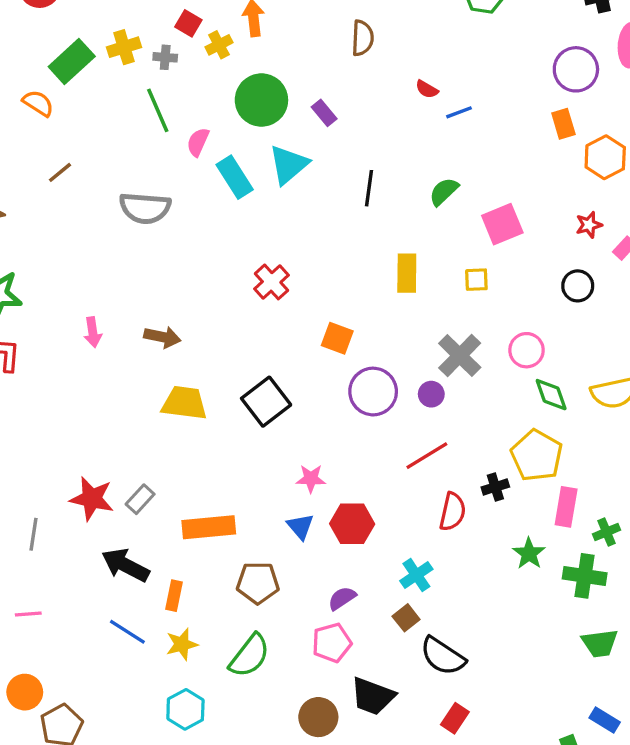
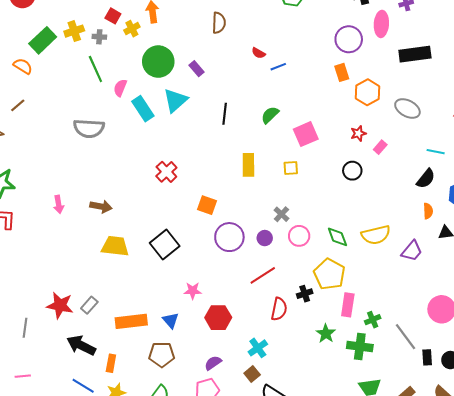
brown line: (60, 172) -> (18, 105), moved
pink circle: (527, 350) -> (299, 236), moved
gray cross: (460, 355) -> (281, 214), size x0.6
blue triangle: (300, 526) -> (171, 320), moved

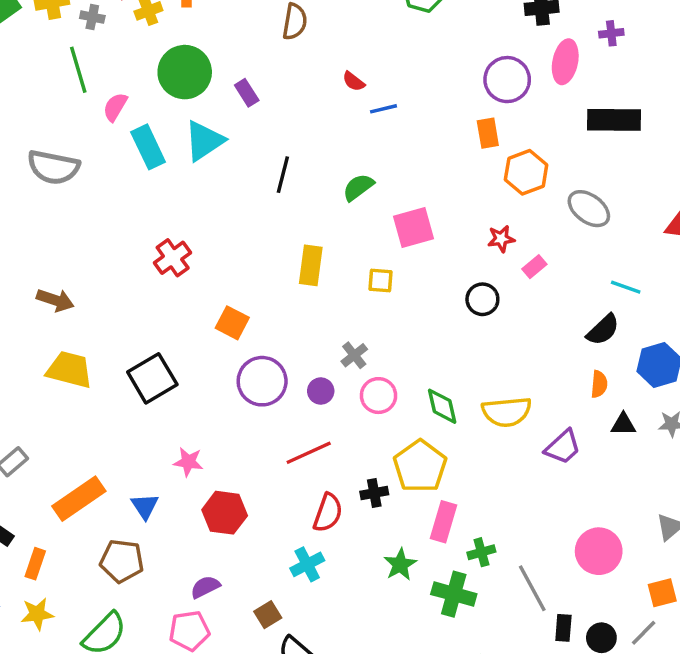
orange rectangle: (131, 321) -> (79, 499), turned -36
cyan cross: (258, 348) -> (307, 564), moved

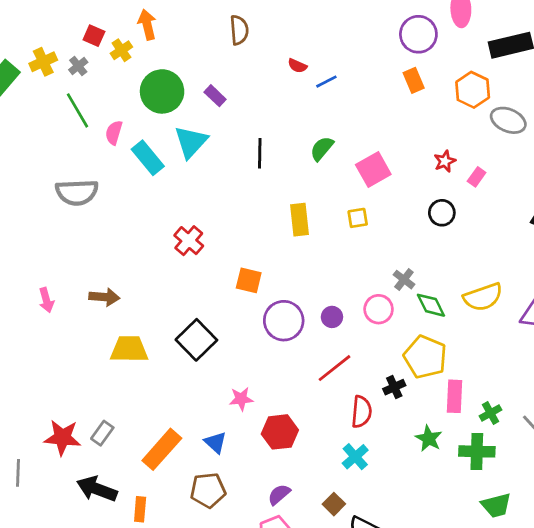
gray cross: (92, 17) -> (78, 66), turned -36
orange hexagon: (526, 172) -> (473, 90), moved
gray cross: (354, 355) -> (404, 280), moved

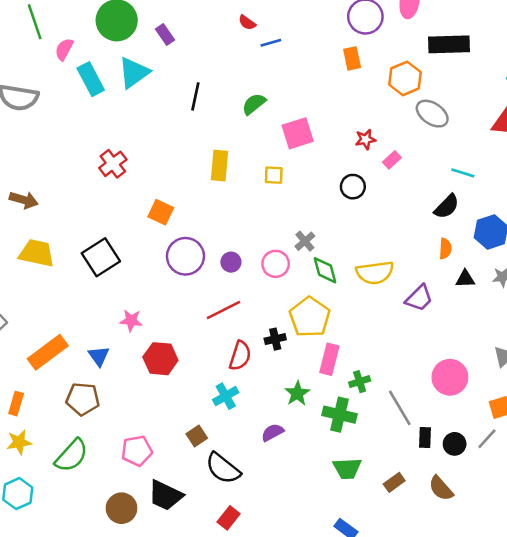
purple semicircle: (279, 494) -> (272, 432), moved

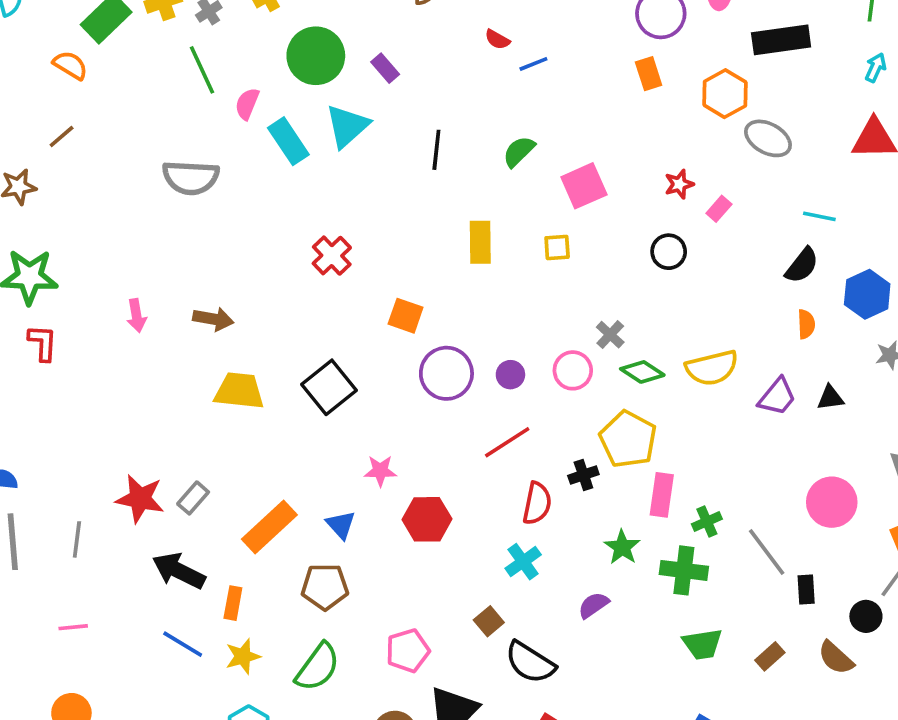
green diamond: (325, 270) -> (642, 372), turned -36
black triangle: (465, 279) -> (830, 398), moved
black circle: (455, 444) -> (866, 616), moved

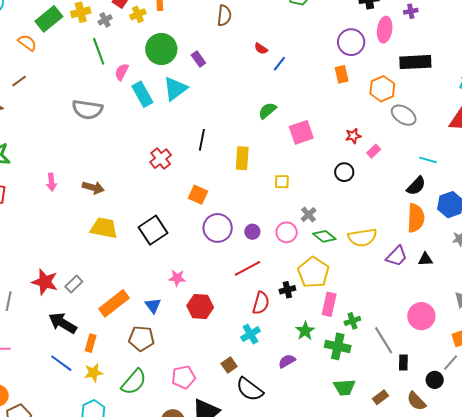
blue line: (533, 64) -> (279, 64), turned -35
black line: (436, 150) -> (202, 140), moved
yellow square: (557, 247) -> (282, 182), moved
orange semicircle: (806, 324) -> (416, 218), size x1.8

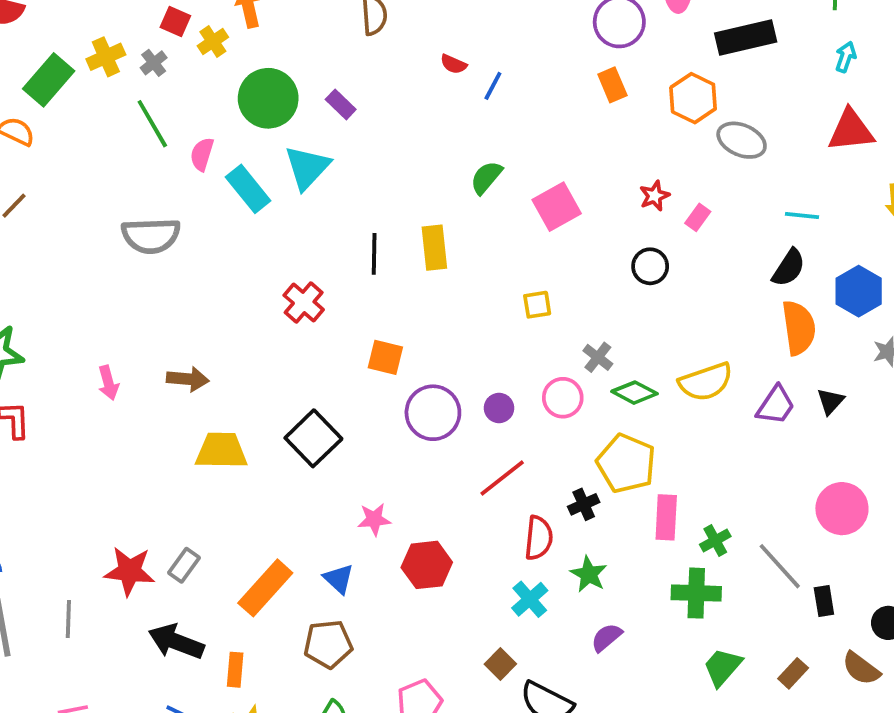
yellow rectangle: (242, 158) -> (434, 248), moved
black triangle: (425, 259) -> (830, 401), turned -35
green star: (305, 331) -> (589, 574), moved
green trapezoid: (344, 387) -> (722, 667), turned 145

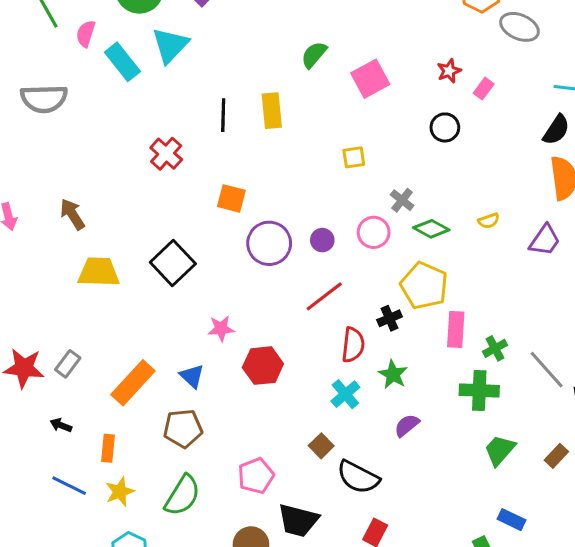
brown arrow: (188, 379) -> (72, 214), turned -128
yellow semicircle: (706, 382) -> (489, 221), size x0.5
black arrow: (176, 642) -> (61, 425), size x0.5

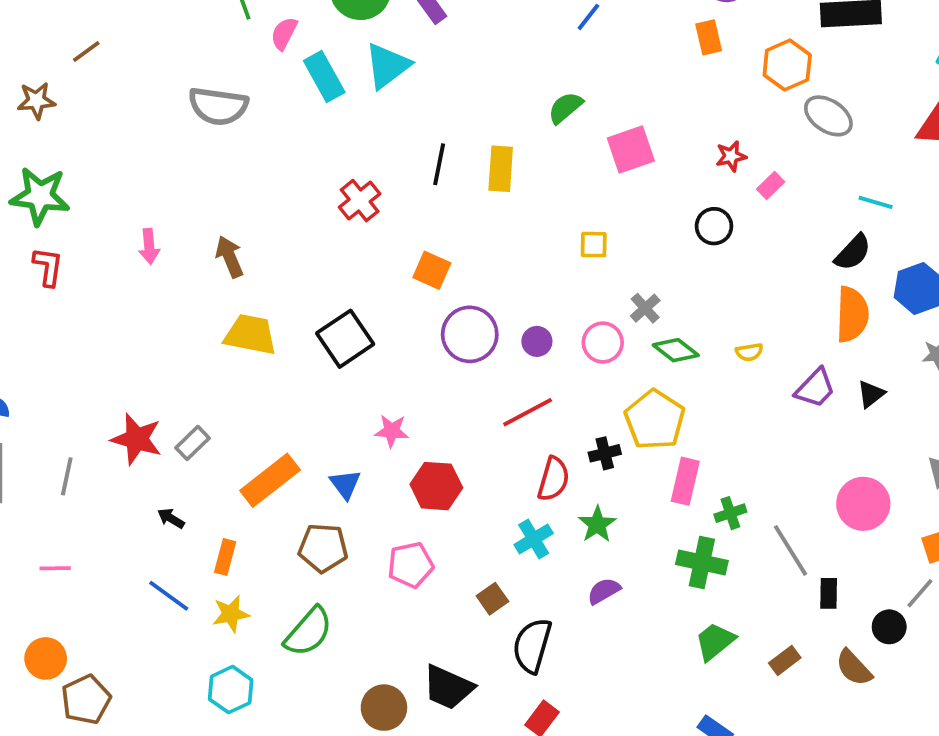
pink pentagon: (256, 476) -> (411, 565), moved
black semicircle: (358, 477) -> (532, 646), turned 69

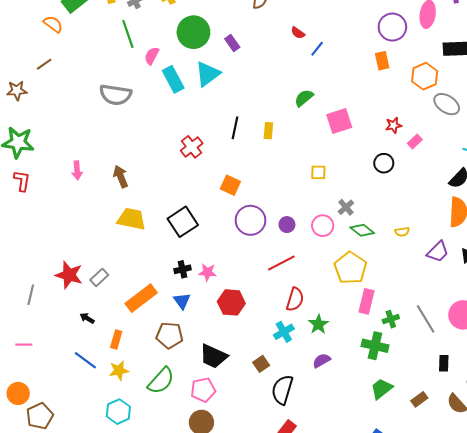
yellow rectangle: (501, 169) -> (268, 131), size x0.7
black cross: (605, 453) -> (183, 269), moved
gray line: (790, 550) -> (426, 319), moved
pink pentagon: (411, 565) -> (203, 390), moved
black trapezoid: (448, 687) -> (213, 356), moved

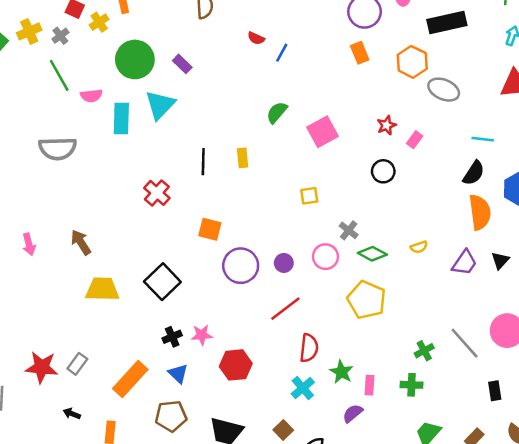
pink semicircle: (152, 56) -> (91, 96), turned -114
cyan rectangle: (173, 79) -> (121, 118), turned 40
pink rectangle: (367, 301) -> (369, 385), moved, size x0.7
green cross: (375, 346) -> (412, 385), size x0.7

